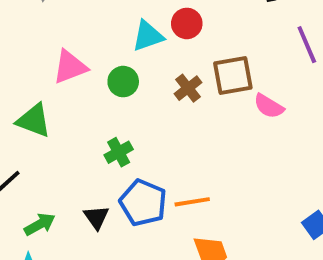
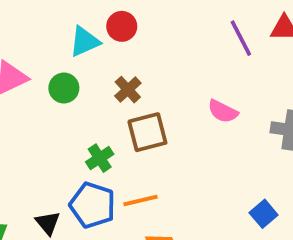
brown square: (233, 76) -> (147, 132), moved
pink semicircle: (269, 106) -> (223, 111), moved
green cross: (119, 152) -> (100, 158), moved

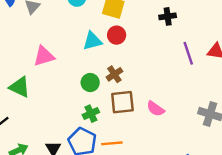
green circle: (64, 88) -> (90, 83), moved
pink semicircle: (223, 111) -> (155, 109), moved

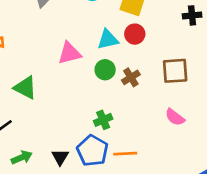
pink triangle: (44, 56) -> (69, 53), moved
green circle: (90, 83) -> (105, 70), moved
brown square: (122, 102) -> (175, 71), moved

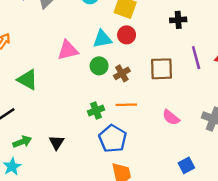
pink semicircle: (175, 117) -> (171, 117), moved
blue pentagon: (92, 151) -> (113, 139), moved
orange line: (125, 154) -> (126, 105), moved

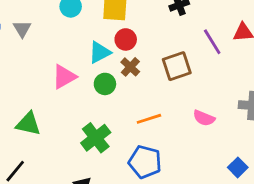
brown cross: (122, 73) -> (130, 67), moved
green cross: (96, 111) -> (96, 138), moved, size x1.5

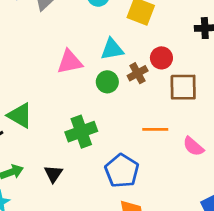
red circle: (126, 39) -> (161, 58), moved
orange line: (149, 119) -> (155, 129), moved
green triangle: (28, 124) -> (20, 115), moved

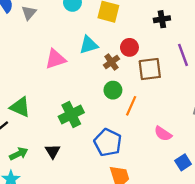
green circle: (107, 82) -> (113, 90), moved
orange line: (155, 129) -> (131, 106), turned -60
pink semicircle: (193, 146) -> (163, 134), moved

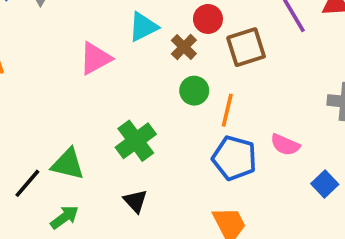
green triangle: (20, 107) -> (68, 164), moved
blue pentagon: (108, 143) -> (234, 158), moved
black triangle: (53, 151) -> (135, 201), moved

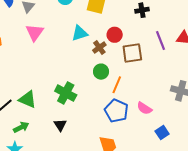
pink triangle: (95, 58) -> (35, 32), moved, turned -36
green cross: (136, 141) -> (66, 93), turned -35

